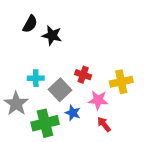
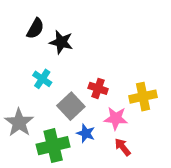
cyan cross: (36, 78) -> (42, 79), moved, turned 35

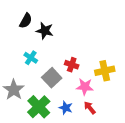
blue star: (86, 133) -> (66, 108), moved
green cross: (53, 146) -> (39, 107), turned -30

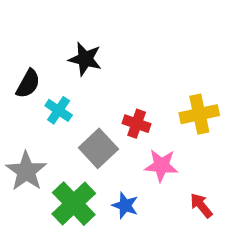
black semicircle: (26, 21) -> (28, 84), moved
yellow cross: (105, 71) -> (199, 114), moved
red arrow: (90, 108) -> (201, 205), moved

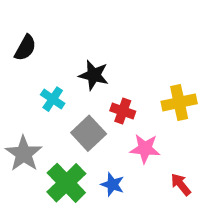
black star: (85, 59) -> (94, 75), moved
black semicircle: (28, 84) -> (25, 48), moved

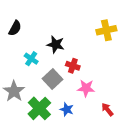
yellow cross: (179, 102) -> (106, 30), moved

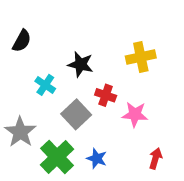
yellow cross: (106, 30) -> (141, 57), moved
pink star: (86, 88) -> (135, 114), moved
red arrow: (107, 109) -> (156, 158), turned 56

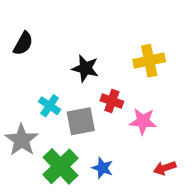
cyan cross: (45, 85) -> (50, 106), moved
gray square: (76, 114) -> (81, 121), turned 32
red arrow: (156, 158) -> (165, 168), turned -126

